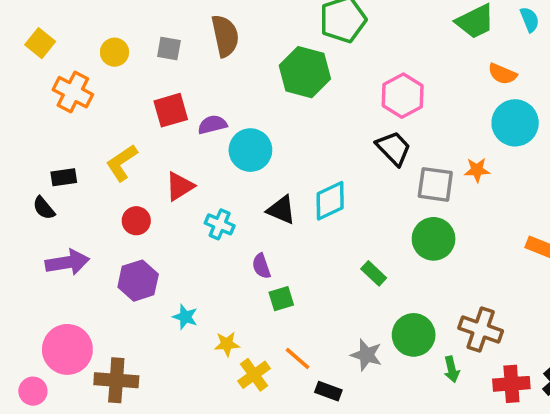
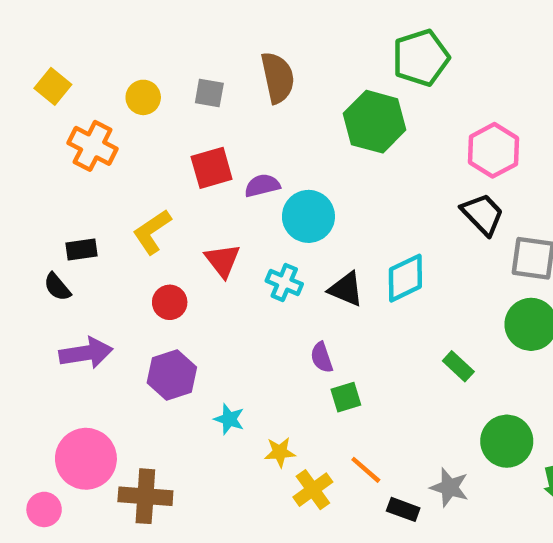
red triangle: (180, 186) -> (223, 260), turned -36
cyan cross: (220, 224) -> (284, 282), moved
gray star: (366, 355) -> (449, 487), moved

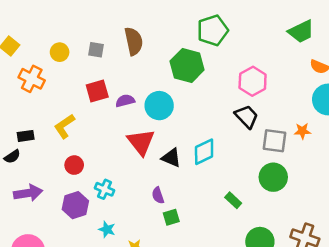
cyan circle: (308, 216) -> (159, 106), moved
red triangle: (223, 260) -> (141, 142), moved, size x1.4
cyan cross: (284, 282) -> (105, 189), moved
black semicircle: (57, 287) -> (12, 157), turned -84

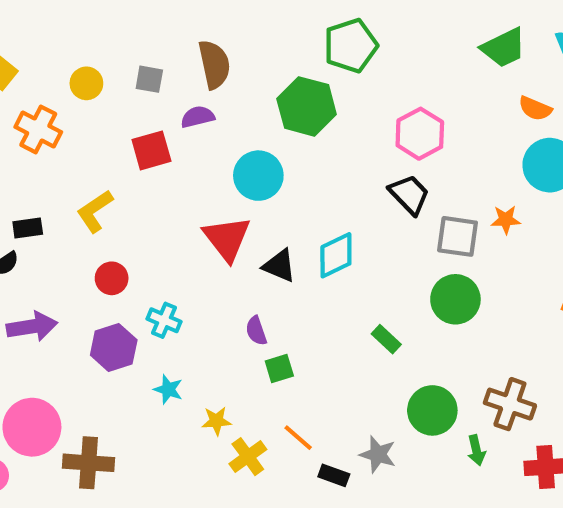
purple semicircle: (125, 101) -> (198, 117), moved

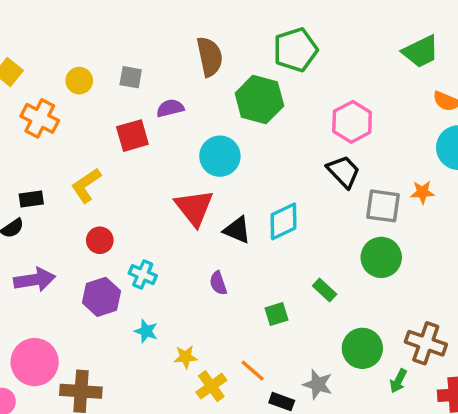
brown semicircle: (214, 64) -> (210, 57), moved
green square: (279, 368) -> (277, 314), moved
green arrow: (476, 450) -> (398, 381), turned 40

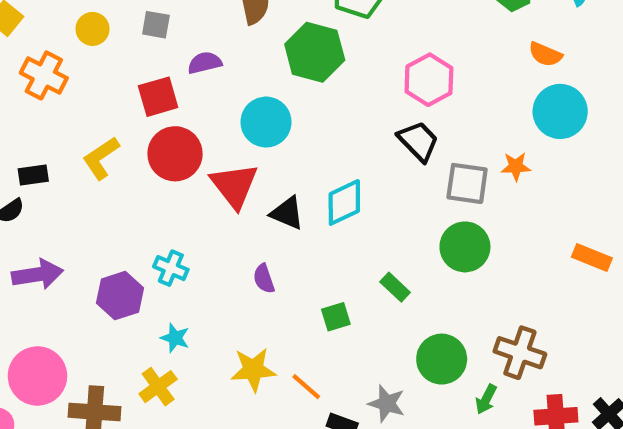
red circle: (100, 240) -> (175, 154), moved, size x1.6
yellow star: (186, 357) -> (253, 370), moved, size x1.5
yellow cross: (211, 386) -> (158, 387), moved

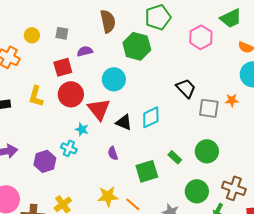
pink hexagon: (429, 80) -> (201, 37), moved
yellow L-shape: (101, 158) -> (36, 96), turned -40
green circle: (465, 247) -> (207, 151), moved
green square: (336, 317) -> (147, 171), size x1.6
cyan star: (175, 338) -> (82, 129), moved

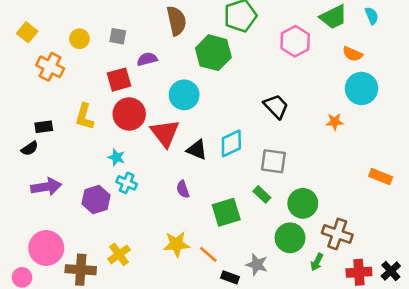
gray square: (209, 108) -> (273, 161), moved
cyan star: (82, 129) -> (116, 157), moved
green circle: (207, 151) -> (303, 203), moved

